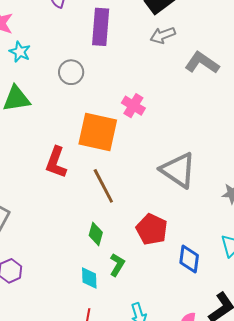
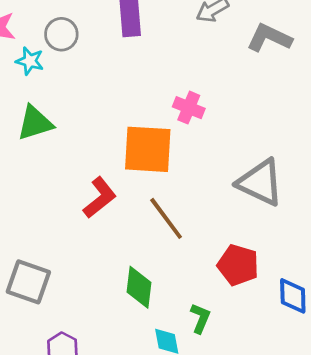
gray circle: (71, 72) -> (61, 34), moved
red L-shape: (56, 162) -> (100, 198), turned -140
green diamond: (96, 234) -> (139, 287), moved, size x1.4

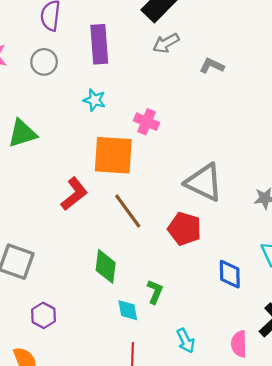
gray L-shape: (269, 38) -> (212, 66), size x0.7
cyan star: (30, 61) -> (94, 100), moved
red pentagon: (238, 265) -> (185, 229), moved

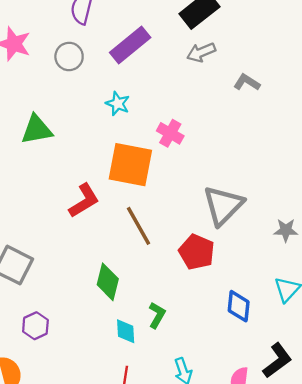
purple rectangle: (99, 44) -> (130, 45), turned 48
gray triangle: (204, 182) -> (223, 205), turned 42

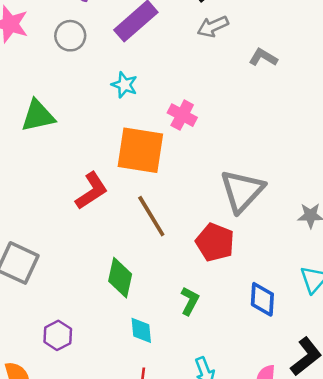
green L-shape: (157, 315) -> (190, 301), moved
purple hexagon: (35, 326) -> (58, 335), moved

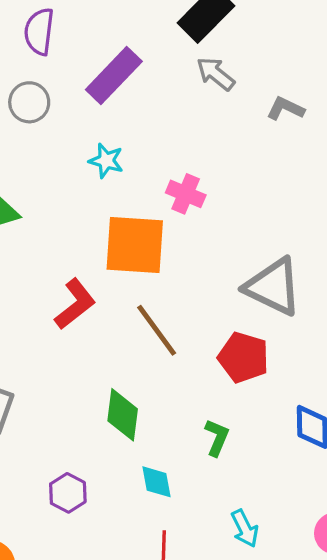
gray arrow: (213, 26) -> (216, 74), turned 68
gray triangle: (242, 191) -> (273, 287), turned -42
purple hexagon: (58, 335) -> (68, 493), moved

